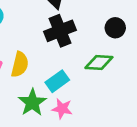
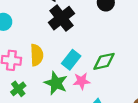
green diamond: (99, 63) -> (104, 61), moved

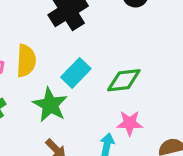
pink star: (82, 81) -> (130, 123), moved

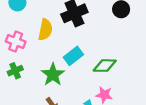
yellow semicircle: (26, 61) -> (45, 30), moved

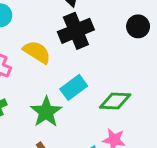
yellow semicircle: (45, 30) -> (37, 52), turned -70

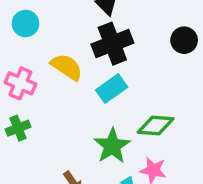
cyan rectangle: (74, 87) -> (112, 89), moved
green star: (46, 112) -> (112, 146), moved

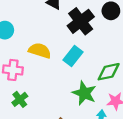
black cross: (112, 44) -> (81, 21), moved

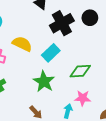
green star: (84, 93) -> (44, 82), moved

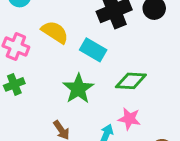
cyan rectangle: (51, 53) -> (93, 50), turned 66

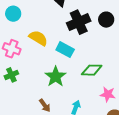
pink star: (129, 119) -> (108, 94), moved

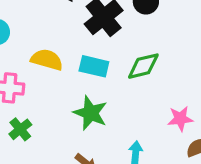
green diamond: (92, 70) -> (143, 66), moved

